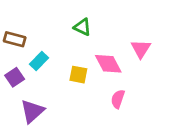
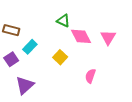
pink diamond: (108, 64) -> (81, 36), moved
yellow square: (78, 75) -> (60, 57), turned 32

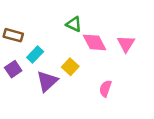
purple triangle: (25, 85) -> (47, 81), moved

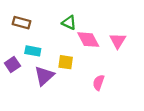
brown rectangle: (13, 35) -> (22, 23), moved
cyan rectangle: (35, 55) -> (33, 51), turned 56
yellow square: (70, 67) -> (66, 62), turned -35

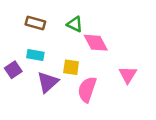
brown rectangle: (22, 23) -> (35, 23), moved
pink triangle: (118, 41) -> (128, 75), moved
pink semicircle: (98, 83) -> (87, 89), moved, size x1.5

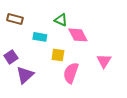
brown rectangle: (35, 23) -> (15, 19), moved
cyan rectangle: (35, 55) -> (40, 37), moved
purple triangle: (48, 82) -> (25, 75), moved

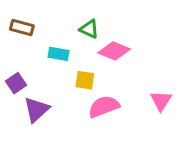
pink diamond: (78, 35) -> (114, 51), turned -40
pink triangle: (104, 61) -> (161, 101), moved
pink semicircle: (71, 73) -> (104, 107), turned 50

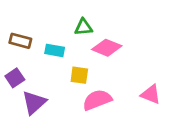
brown rectangle: (22, 27) -> (20, 41), moved
green triangle: (89, 29) -> (83, 27), turned -30
pink triangle: (161, 101) -> (151, 94), turned -40

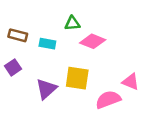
yellow square: (79, 75) -> (77, 78), moved, size x1.5
pink semicircle: (97, 100) -> (108, 100), moved
purple triangle: (34, 103) -> (46, 89), moved

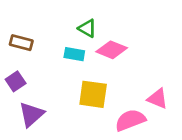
green triangle: (72, 23) -> (87, 28), turned 35
cyan rectangle: (47, 44) -> (74, 54), moved
purple triangle: (46, 89) -> (31, 114), moved

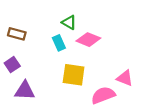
cyan rectangle: (74, 54) -> (59, 43), turned 56
purple triangle: (31, 114) -> (25, 91), turned 45

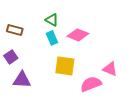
green triangle: (69, 22) -> (52, 20), moved

